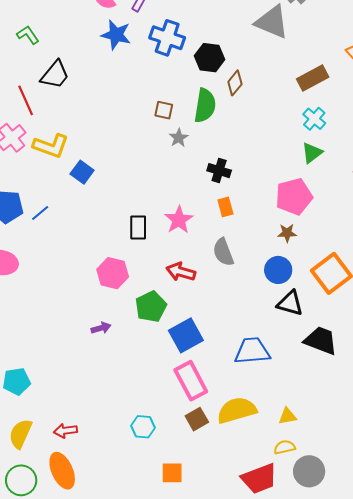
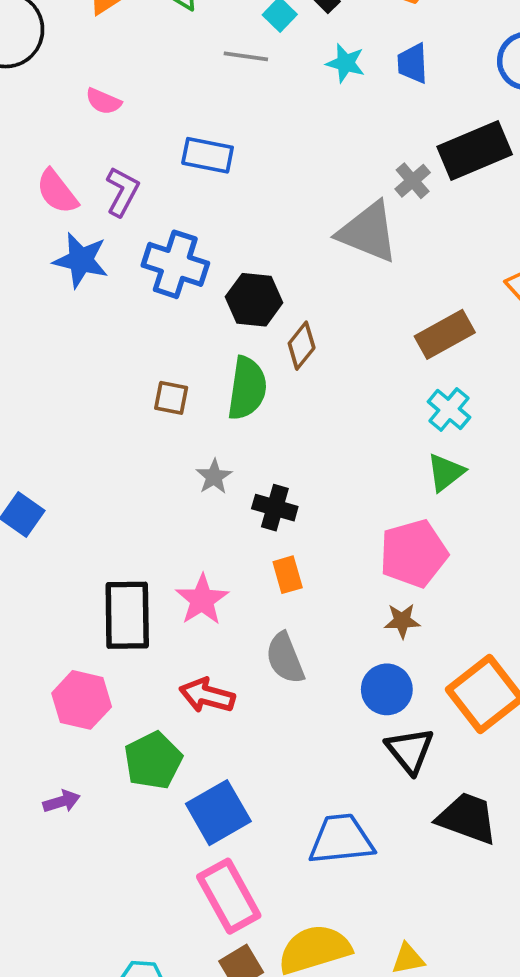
gray star: (179, 138) -> (214, 477), moved
black rectangle: (138, 228) -> (127, 615), size x1.5
black triangle: (290, 303) -> (410, 750), turned 36

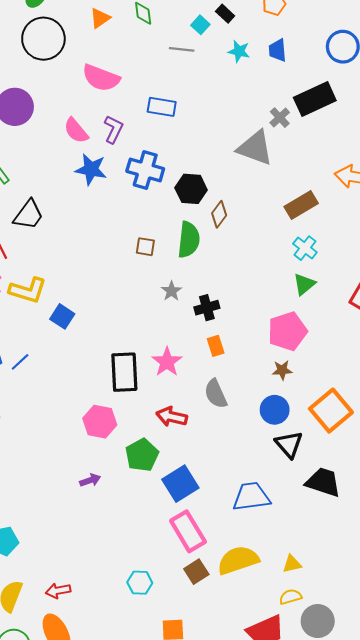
pink semicircle: (103, 101) -> (101, 78), size x1.8
black cross: (275, 508) -> (207, 308), turned -30

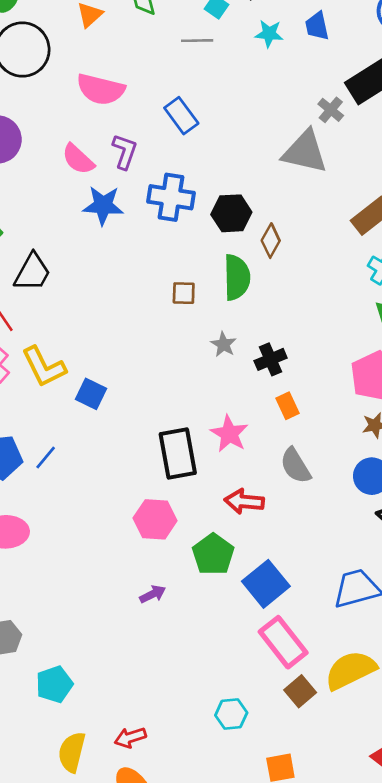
blue rectangle: (162, 107) -> (181, 116), turned 52
yellow L-shape: (28, 290) -> (44, 367), turned 54

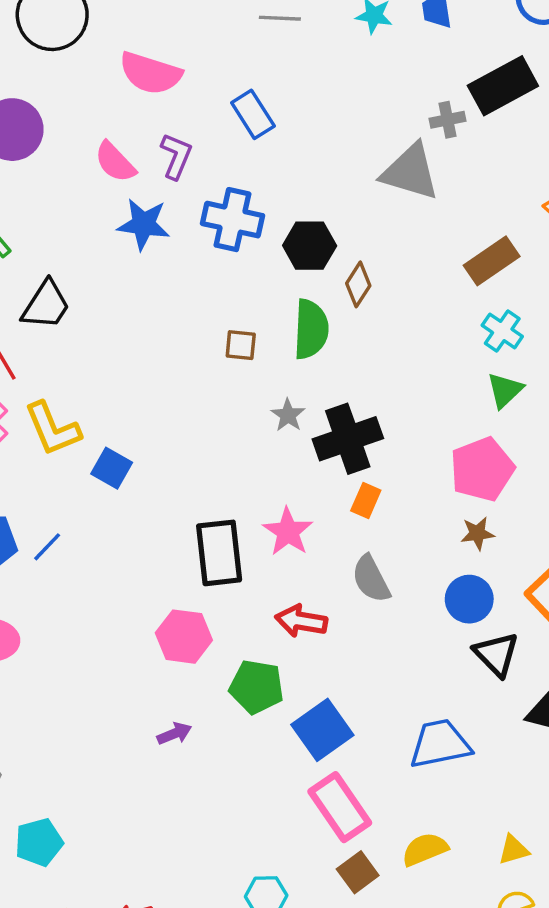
gray cross: (331, 110) -> (447, 120), turned 35
black cross: (271, 359) -> (348, 439), size x1.6
orange rectangle: (288, 406) -> (366, 500), turned 45
green pentagon: (213, 554) -> (256, 687), turned -30
yellow semicircle: (350, 670) -> (425, 849), size x0.7

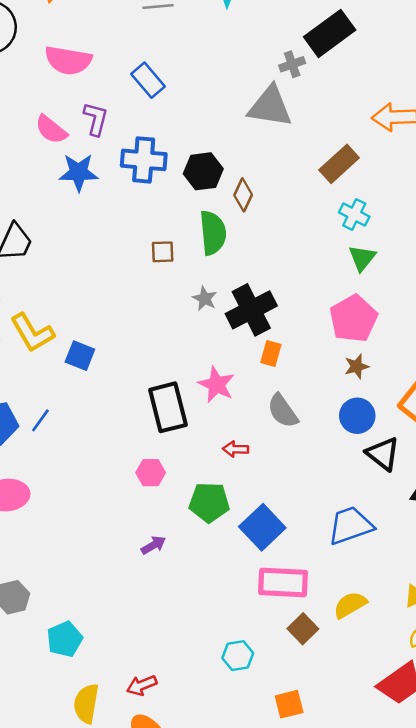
red arrow: (301, 621) -> (236, 449), size x0.7
pink hexagon: (184, 637) -> (151, 473), size x0.7
pink rectangle: (340, 807) -> (283, 583), turned -45

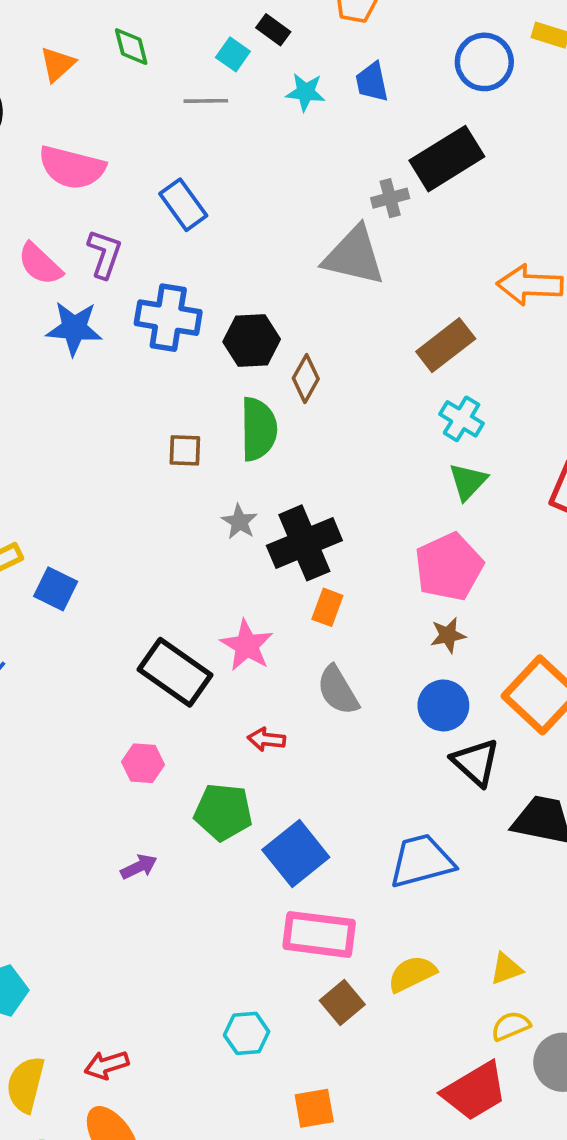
black rectangle: (168, 407) -> (175, 672), turned -45

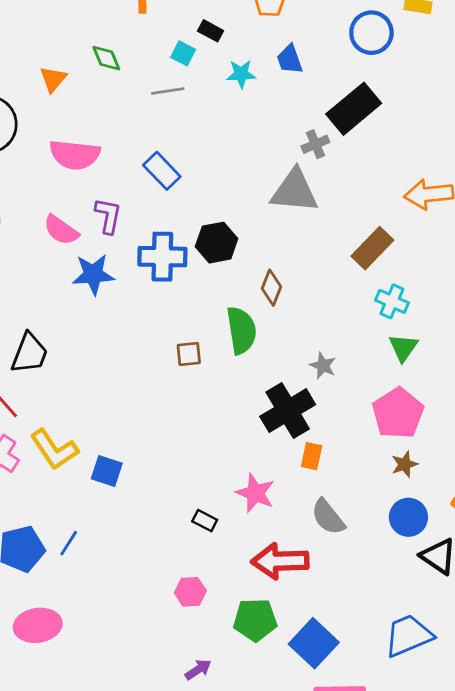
black hexagon: (252, 340) -> (217, 243), moved
gray star: (239, 522) -> (323, 366), moved
black rectangle: (175, 672) -> (205, 521), size x0.5
red arrow: (266, 739) -> (280, 561), size x2.0

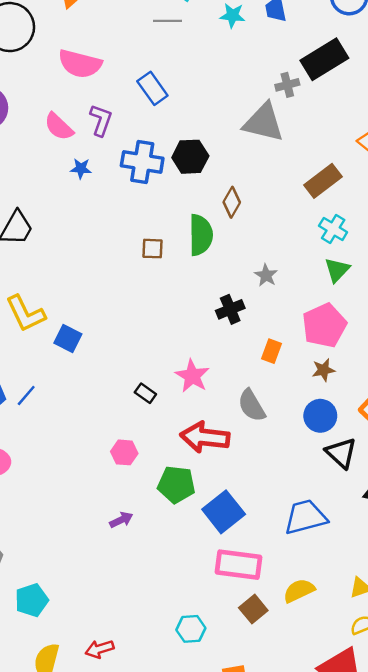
blue star: (93, 274) -> (81, 169), size x0.6
black cross: (288, 411) -> (230, 309), size x0.6
orange rectangle: (312, 456) -> (272, 351), moved

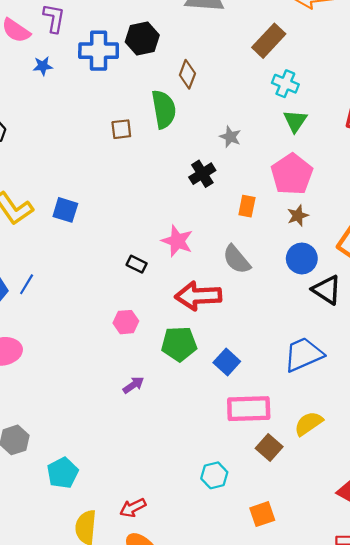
blue square: (68, 338) -> (65, 210), moved
blue square: (224, 512) -> (227, 362), size x0.7

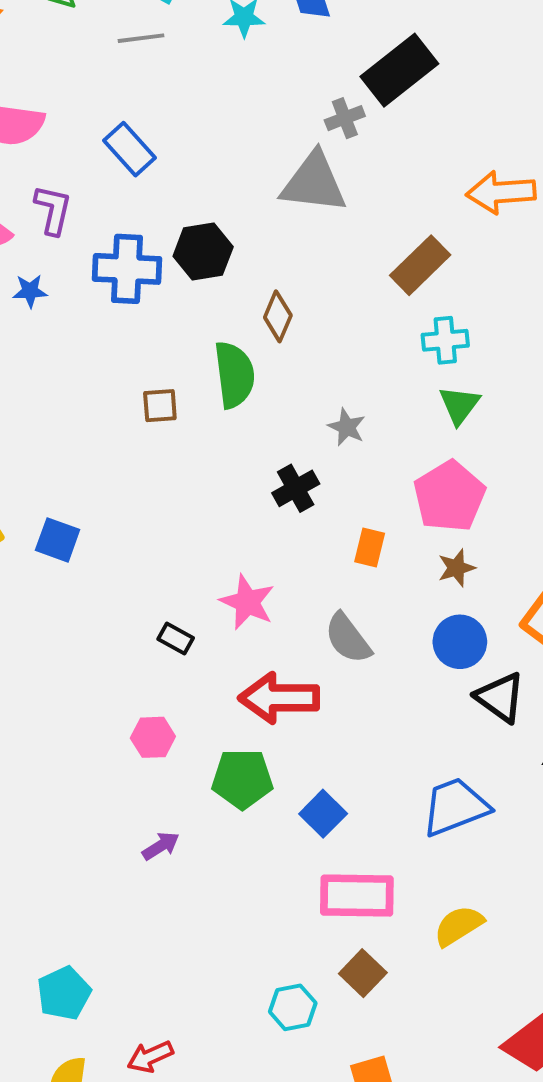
cyan cross: (285, 84) -> (445, 340), turned -30
brown square: (269, 448) -> (363, 973), moved
cyan pentagon: (63, 473) -> (64, 993), moved

